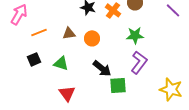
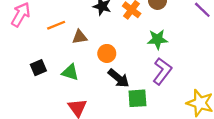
orange line: (39, 32) -> (56, 25), moved
orange circle: (92, 38) -> (107, 53), moved

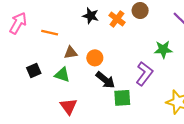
orange line: (56, 25) -> (50, 33), turned 35
brown triangle: (80, 37) -> (71, 53), moved
green star: (157, 39) -> (163, 49), moved

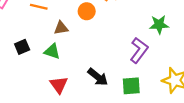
orange circle: (95, 58) -> (87, 11), moved
black arrow: (105, 80) -> (98, 77), moved
green square: (122, 98) -> (131, 86), moved

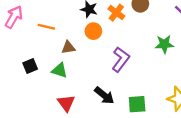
purple L-shape: (139, 50) -> (121, 59), moved

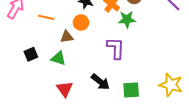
orange circle: (93, 31) -> (81, 23), moved
green star: (164, 44) -> (127, 19), moved
purple L-shape: (121, 59) -> (116, 48), turned -35

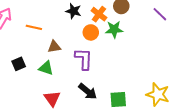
orange circle: (81, 23) -> (91, 32), moved
purple L-shape: (116, 48) -> (84, 59), moved

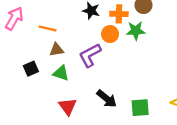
orange cross: (99, 14) -> (119, 14), turned -35
brown triangle: (54, 47) -> (57, 50), moved
purple L-shape: (84, 59) -> (90, 55), moved, turned -120

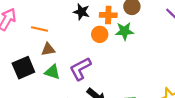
purple L-shape: (90, 55) -> (80, 69), moved
black square: (31, 69) -> (23, 68), size x1.5

